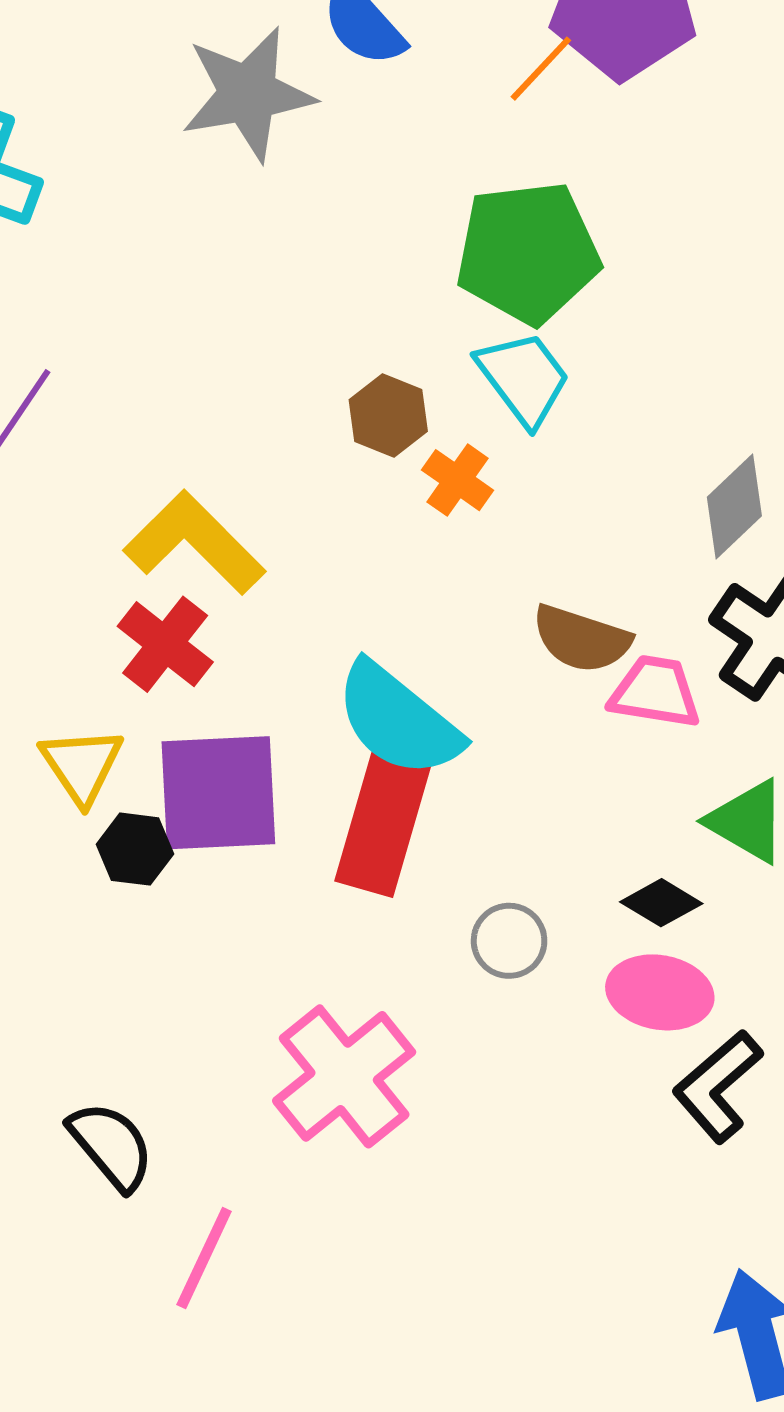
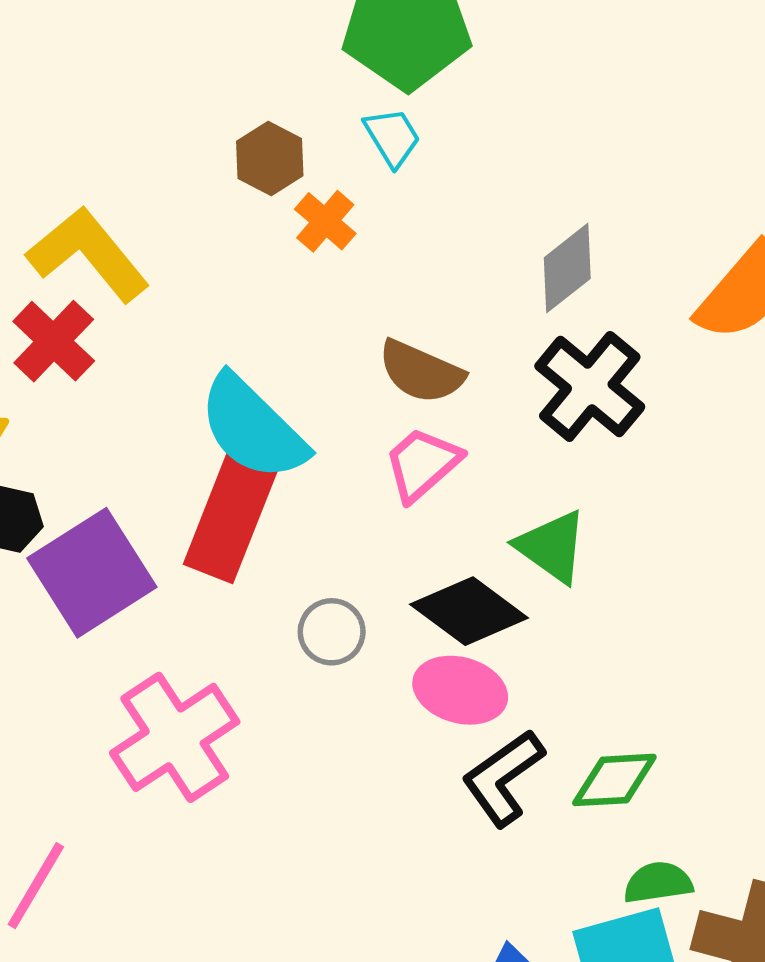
cyan trapezoid: (524, 378) -> (392, 137), size x0.7
pink trapezoid: (655, 692) -> (422, 464), moved, turned -56
purple square: (218, 793) -> (92, 573), moved, turned -35
black diamond: (661, 903) -> (469, 611), size x1.6

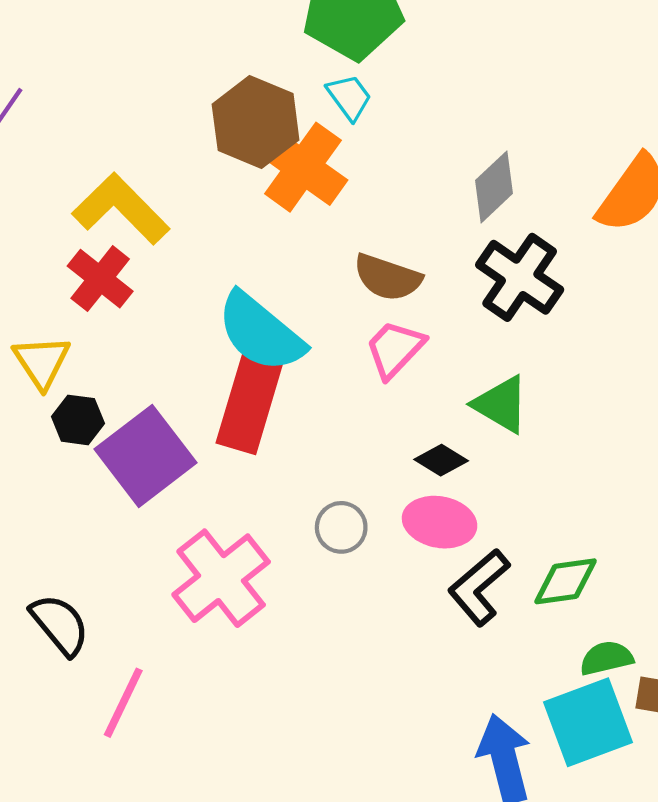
brown hexagon: (270, 158) -> (256, 122), size x1.6
orange cross: (325, 221) -> (303, 167), size x1.8
black diamond: (469, 611) -> (441, 460), size x0.6
gray circle: (332, 632) -> (341, 527), moved

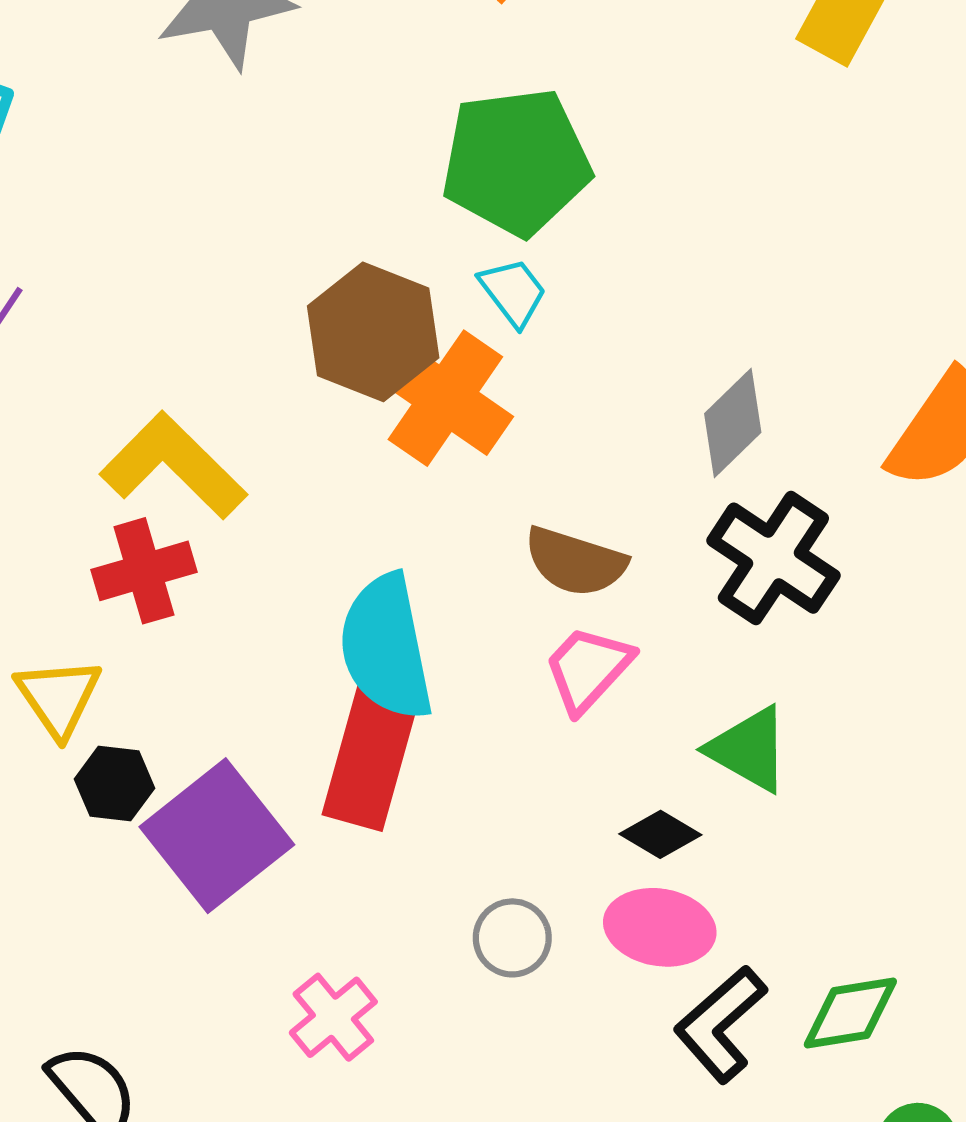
red cross: (100, 279) -> (144, 571), turned 36
cyan semicircle: (260, 332) -> (386, 647), turned 40
pink cross: (221, 578) -> (333, 1017), size x0.6

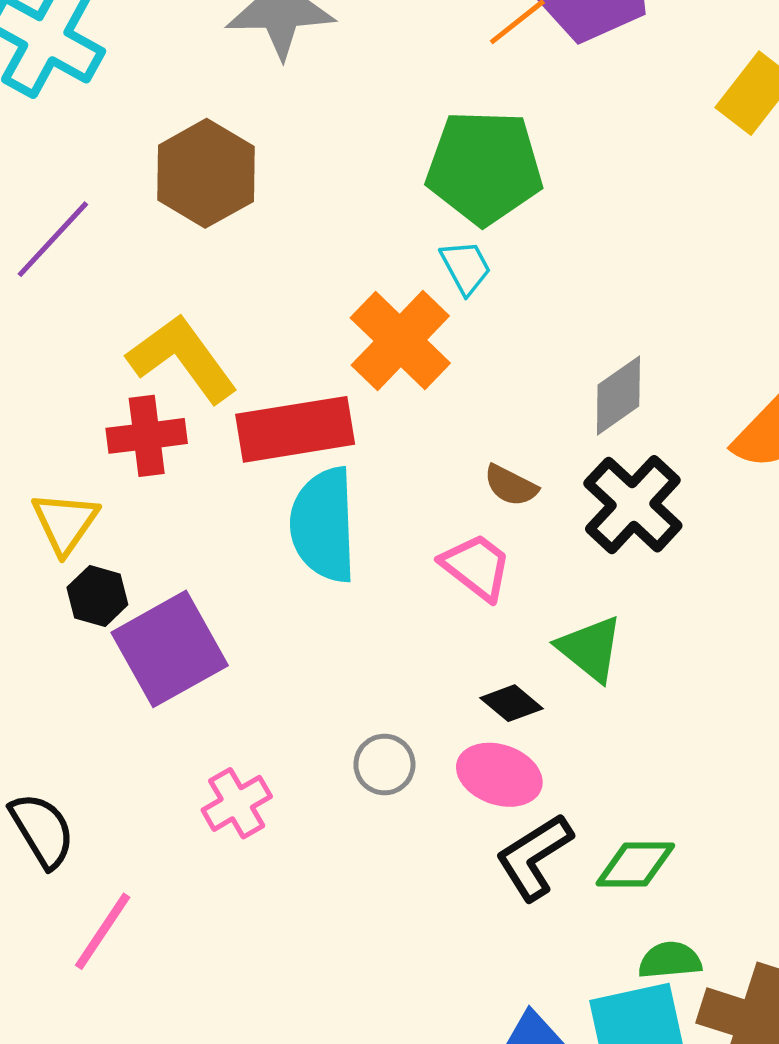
brown hexagon: (373, 332) -> (206, 173), moved
brown semicircle: (575, 562) -> (511, 486), moved, size x0.7
pink trapezoid: (588, 669) -> (476, 567), turned 76
red rectangle: (371, 754) -> (295, 429), moved, turned 56

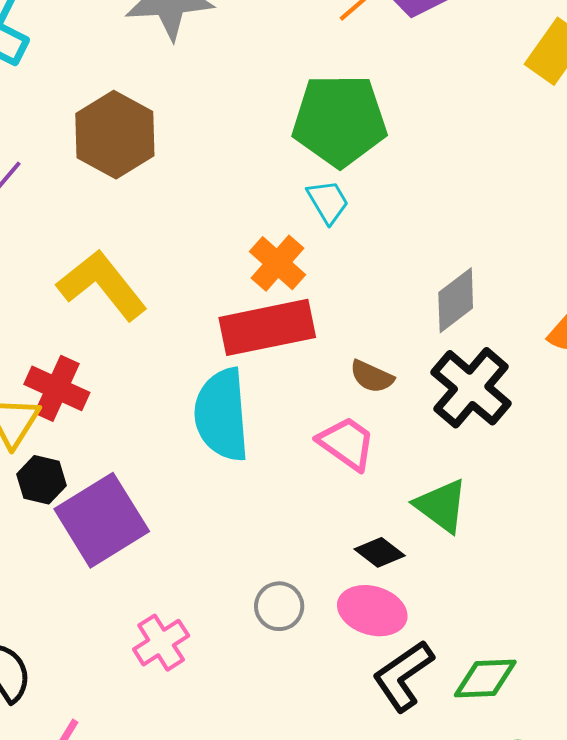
orange cross: (400, 340) -> (278, 263), size x0.7
red rectangle: (295, 429) -> (267, 327), moved
red cross: (147, 436) -> (57, 388), moved, turned 34

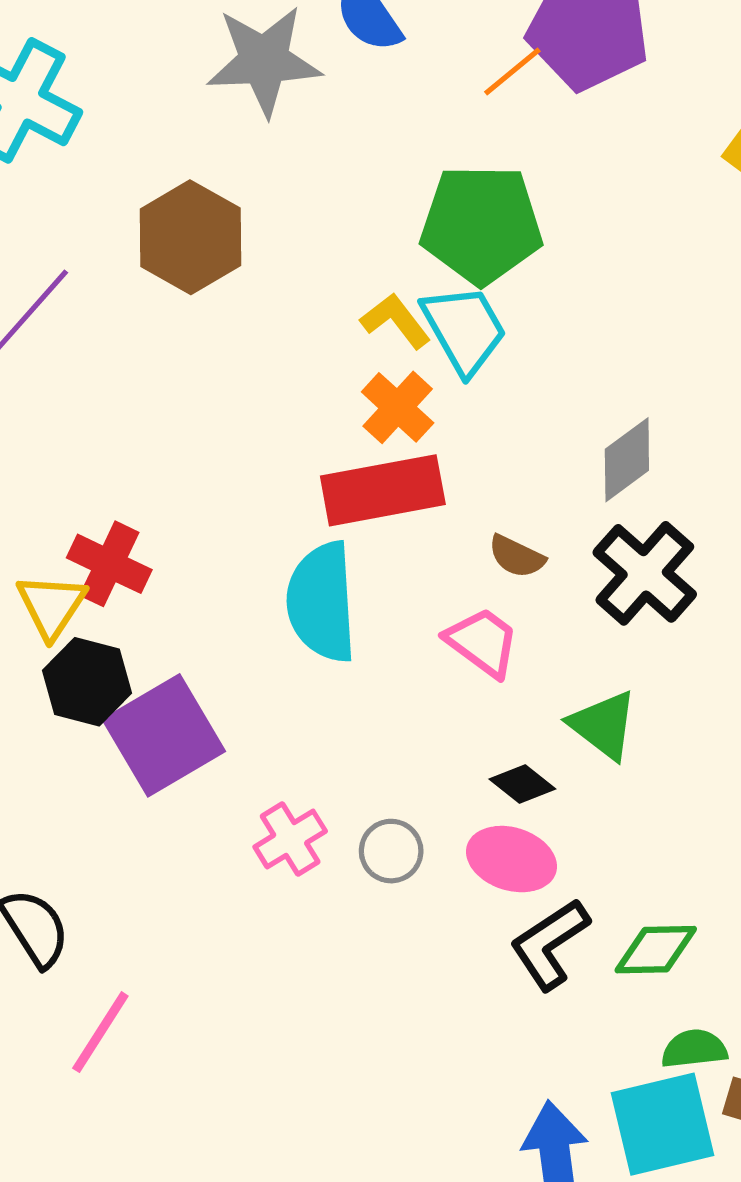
cyan trapezoid: (328, 202) -> (464, 329), size x1.6
yellow L-shape: (102, 285) -> (396, 321), moved, size x0.6
black hexagon: (41, 480) -> (87, 682), size x1.4
pink cross: (161, 643) -> (290, 839), moved

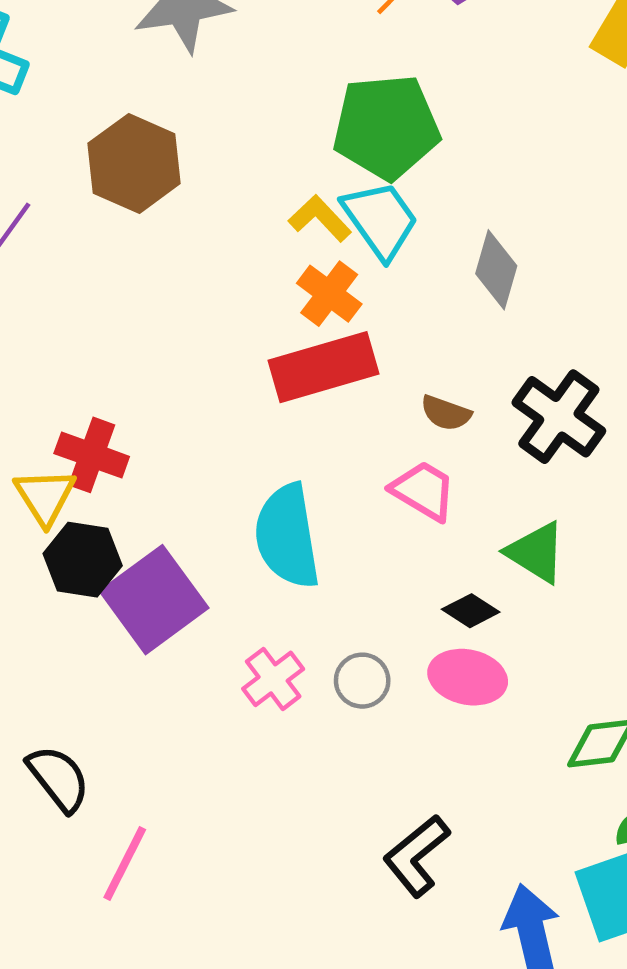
gray diamond: (627, 460) -> (496, 270), moved, turned -32
cyan semicircle: (322, 602) -> (287, 536), moved
black L-shape: (550, 944) -> (416, 856), moved

